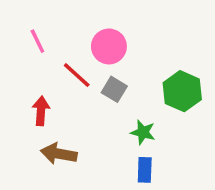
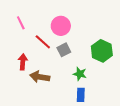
gray square: (114, 89) -> (64, 50), turned 32
brown arrow: (59, 154) -> (40, 77), moved

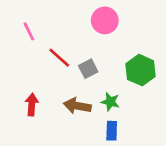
pink circle: (61, 26) -> (105, 20), moved
red arrow: (23, 62) -> (32, 104), moved
brown arrow: (40, 77) -> (77, 106), moved

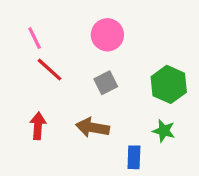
pink circle: (105, 20) -> (107, 35), moved
red line: (59, 58) -> (49, 70), moved
green star: (110, 102) -> (164, 131), moved

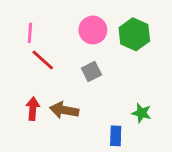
pink line: (35, 38) -> (30, 33), turned 30
green hexagon: (169, 84) -> (134, 34), moved
brown arrow: (93, 127) -> (64, 110), moved

